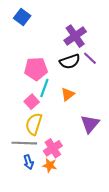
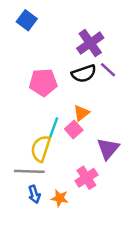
cyan line: (44, 88) -> (53, 128), moved
pink square: (32, 102) -> (74, 129), moved
pink cross: (53, 148) -> (86, 178), moved

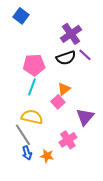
cyan line: (53, 128) -> (32, 87), moved
yellow semicircle: (41, 149) -> (32, 117), turned 85
gray line: (29, 171) -> (23, 135), turned 55

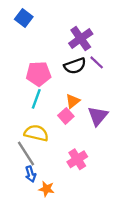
purple triangle: (85, 117) -> (98, 116), moved
orange star: (47, 156) -> (46, 189), moved

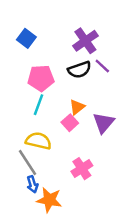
blue square: (24, 18) -> (26, 38), moved
orange star: (46, 189) -> (49, 200), size x1.5

